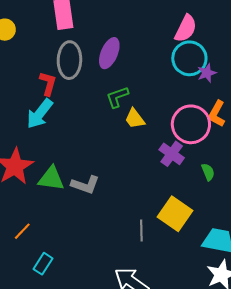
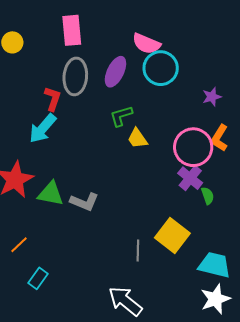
pink semicircle: (186, 28) -> (146, 44), moved, turned 84
cyan circle: (189, 58) -> (161, 68), moved
purple cross: (172, 154) -> (190, 178), moved

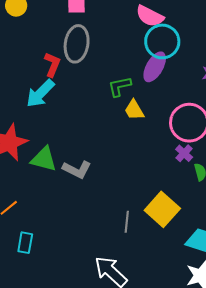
purple ellipse: (115, 72) -> (155, 67), moved
purple cross: (190, 178) -> (184, 153), size x0.7
cyan rectangle: (38, 278) -> (25, 243), turned -30

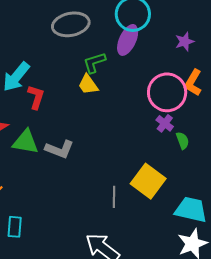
gray ellipse: (77, 44) -> (71, 24), moved, turned 75
red L-shape: (52, 65) -> (36, 97), moved
yellow trapezoid: (134, 110) -> (88, 85), moved

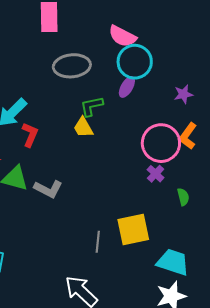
purple ellipse: (128, 40) -> (127, 87), size x0.7
green semicircle: (183, 141) -> (183, 197), moved
yellow square: (148, 181) -> (133, 230), turned 36

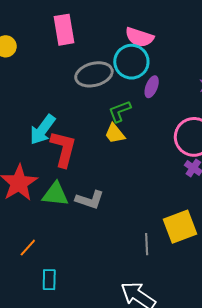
cyan circle: (135, 62) -> (131, 62), moved
red L-shape: (30, 135) -> (63, 149), size x1.5

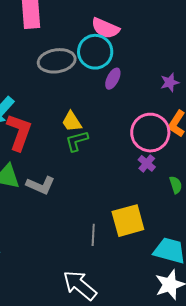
green L-shape: (120, 111) -> (77, 141), moved

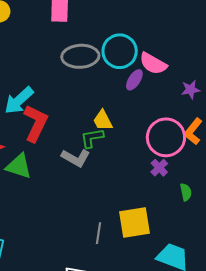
pink semicircle: (105, 28) -> (153, 64), moved
yellow trapezoid: (72, 122) -> (103, 120), moved
gray L-shape: (41, 185) -> (76, 158), moved

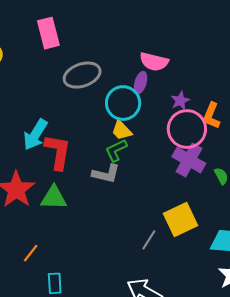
cyan circle: (120, 51) -> (123, 103), moved
purple star: (191, 90) -> (180, 101), moved
purple cross: (159, 168) -> (189, 160), size x1.8
gray line: (99, 233) -> (149, 240), turned 40

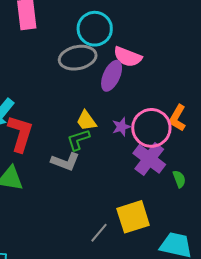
gray ellipse: (82, 75) -> (78, 58), moved
purple ellipse: (141, 83) -> (112, 76), size x1.4
purple star: (180, 101) -> (121, 127), moved
cyan circle: (123, 103) -> (95, 29), moved

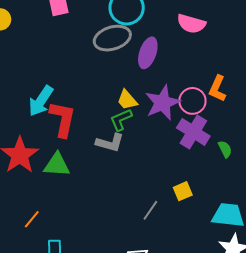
pink semicircle: (128, 57) -> (191, 24), moved
purple star: (121, 127) -> (163, 103), size x1.8
pink circle: (151, 128) -> (192, 101), size x0.7
yellow square: (133, 217) -> (183, 191), size x0.6

